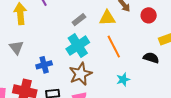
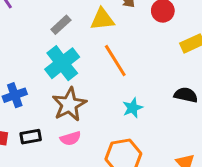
black semicircle: (151, 58) -> (186, 95), moved

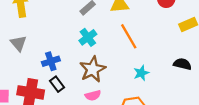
cyan cross: (62, 63) -> (88, 37), size x0.7
black rectangle: (31, 137) -> (57, 84), moved, turned 63

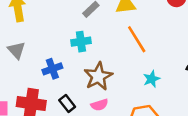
cyan cross: (88, 37) -> (81, 42), moved, turned 30
black rectangle: (57, 84) -> (67, 104), moved

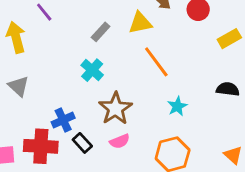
cyan cross: (81, 42) -> (92, 70), turned -36
blue cross: (52, 69) -> (63, 120), moved

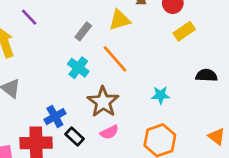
yellow rectangle: (229, 39) -> (184, 31), moved
orange line: (156, 62) -> (115, 59), moved
cyan star: (177, 106) -> (161, 95), turned 30

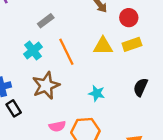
yellow triangle: (120, 20) -> (103, 46), moved
black semicircle: (206, 75) -> (141, 87), turned -84
pink semicircle: (109, 132) -> (57, 126), moved

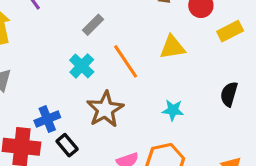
yellow rectangle: (132, 44) -> (230, 31), moved

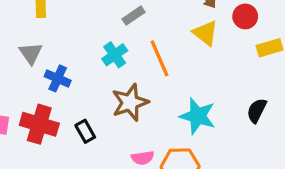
yellow triangle: (172, 47) -> (205, 33), moved, turned 36
cyan star: (173, 110) -> (198, 116), size x1.6
blue cross: (47, 119) -> (58, 78), moved, turned 35

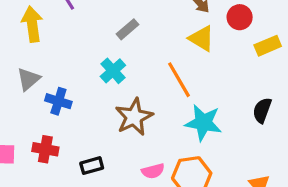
gray triangle: (31, 53) -> (28, 79), turned 30
orange line: (159, 58) -> (179, 80), moved
red cross: (39, 124) -> (45, 149), size x0.7
black rectangle: (85, 131) -> (92, 166), moved, turned -70

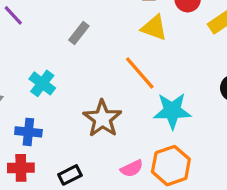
cyan cross: (113, 71) -> (42, 83), moved
blue cross: (58, 101) -> (28, 132), moved

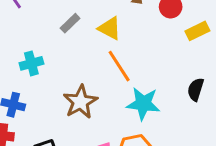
yellow triangle: (154, 28) -> (110, 28), moved
cyan cross: (42, 83) -> (31, 63), turned 30

